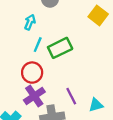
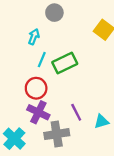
purple cross: (34, 96) -> (38, 112), turned -30

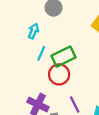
red circle: (36, 88) -> (59, 74), moved

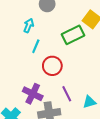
green rectangle: (64, 57) -> (73, 35), moved

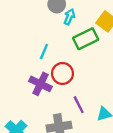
cyan arrow: (29, 26) -> (69, 17), moved
purple cross: (33, 94) -> (40, 84), moved

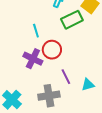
cyan line: (44, 52) -> (36, 31), turned -40

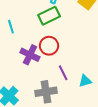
green rectangle: (72, 20) -> (49, 16), moved
cyan line: (36, 31) -> (11, 27), moved

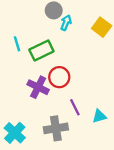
green rectangle: (49, 16) -> (41, 50), moved
cyan line: (11, 27) -> (17, 44), moved

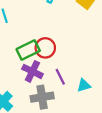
green rectangle: (41, 50) -> (28, 50), moved
purple cross: (38, 87) -> (32, 71), moved

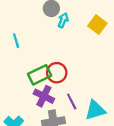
cyan triangle: (84, 85) -> (95, 110), size x1.5

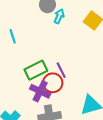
red circle: (57, 73) -> (53, 83), moved
purple line: (72, 102) -> (61, 70), moved

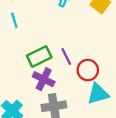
red circle: (53, 83) -> (88, 70), moved

